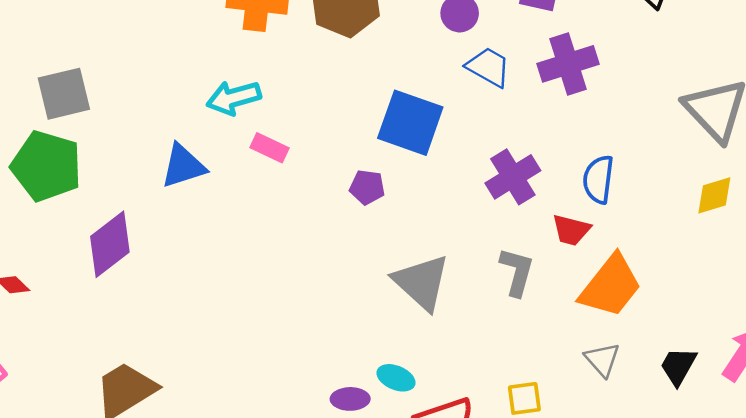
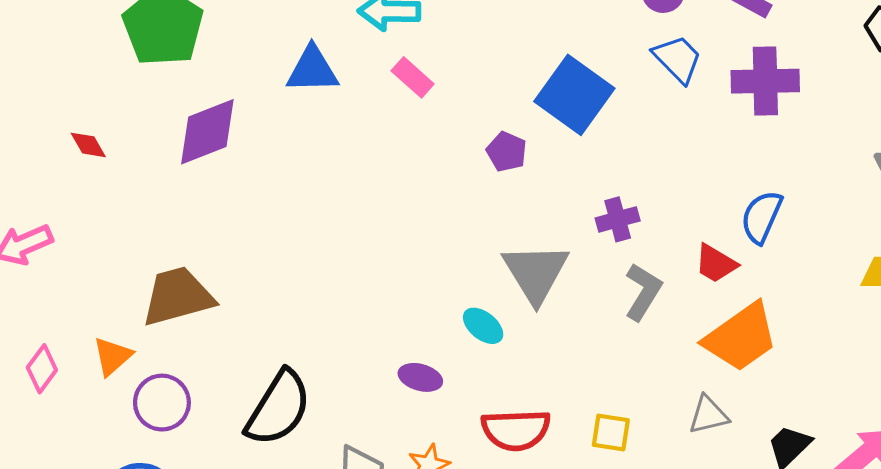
purple cross: (513, 177) -> (618, 219), moved, size x0.7
gray triangle: (602, 360) -> (708, 415), turned 42
cyan ellipse: (396, 378) -> (483, 326), moved

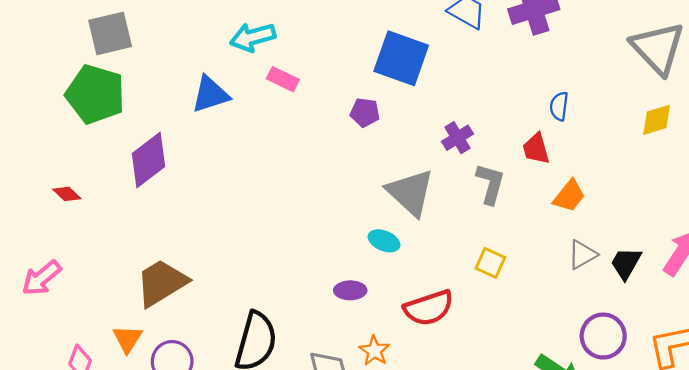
blue semicircle: (762, 217) -> (559, 106), size x0.7
red trapezoid: (716, 263) -> (536, 149), turned 60
orange trapezoid: (741, 337) -> (569, 196), size x0.6
gray triangle: (708, 415) -> (582, 255), moved
yellow square: (611, 432) -> (490, 263), moved, turned 32

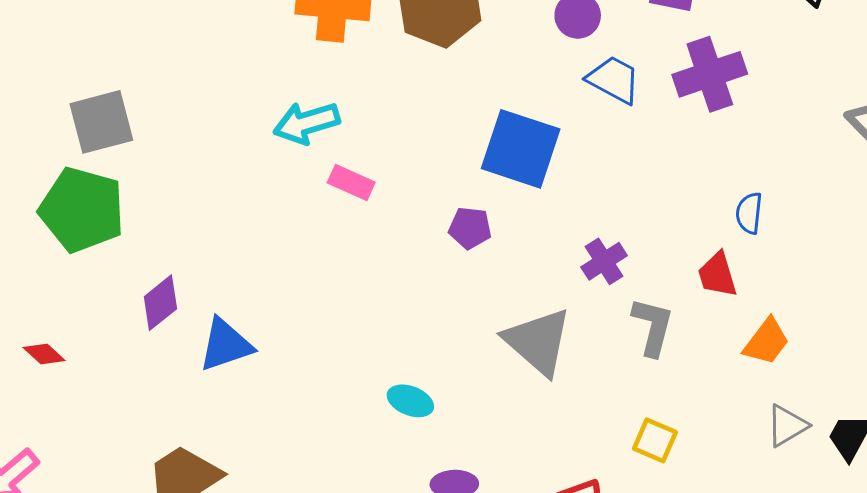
blue triangle: (210, 94) -> (226, 345), moved
purple diamond: (149, 160) -> (160, 303), size x0.7
cyan ellipse: (384, 241) -> (410, 401), moved

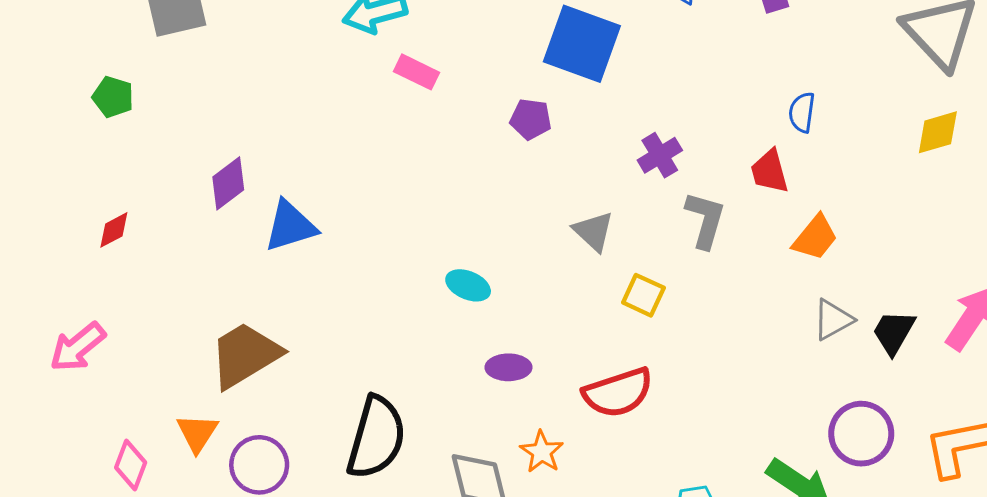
green pentagon: (82, 210) -> (113, 97), moved, size x0.5
gray triangle: (538, 341) -> (593, 231), size x0.6
red diamond: (44, 354) -> (114, 230), turned -72
yellow square: (655, 440) -> (643, 295), moved

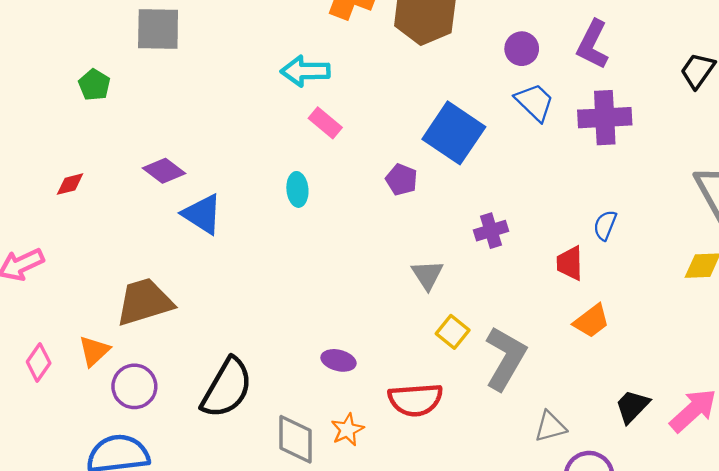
purple diamond: (228, 183) -> (164, 171), turned 60
gray L-shape: (705, 220) -> (505, 358), moved, size x1.4
blue triangle: (290, 226) -> (202, 214), turned 36
cyan ellipse: (468, 285) -> (297, 189), moved, turned 48
gray triangle: (833, 320) -> (550, 427), moved

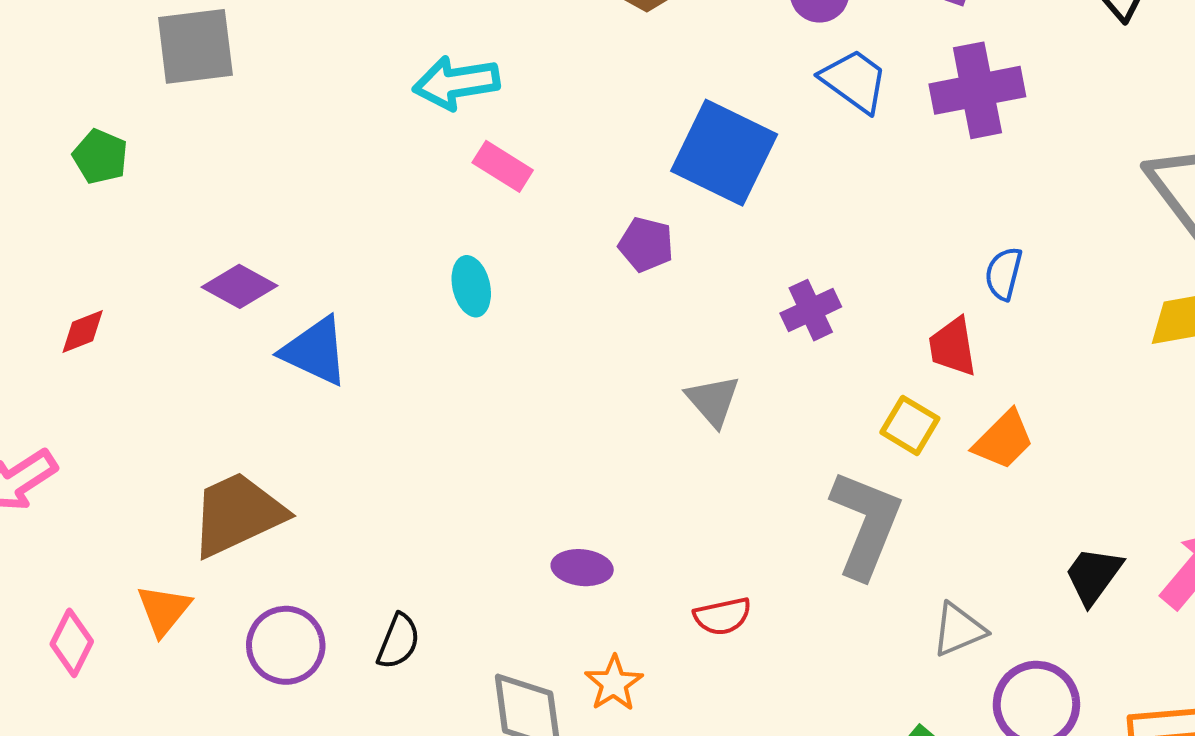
yellow square: (453, 332) -> (910, 425), moved
purple circle: (134, 386) -> (286, 645), moved
black semicircle: (227, 388) -> (398, 641), size x0.5
red semicircle: (415, 400) -> (722, 616), size x0.6

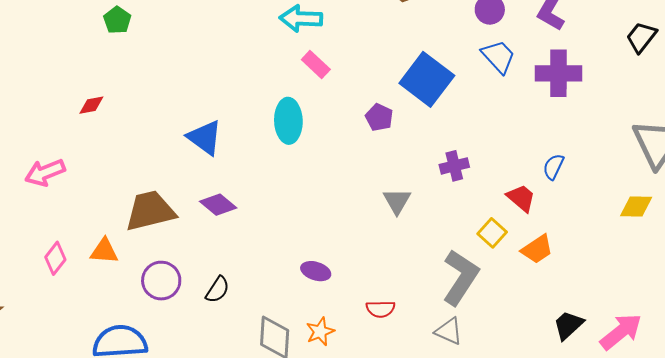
purple diamond: (240, 286) -> (218, 205), moved
cyan ellipse: (471, 286) -> (288, 121), size x1.5
red trapezoid: (953, 347) -> (521, 198), turned 128
orange triangle: (164, 610) -> (104, 251), turned 44
gray triangle: (959, 630) -> (449, 331), moved, turned 36

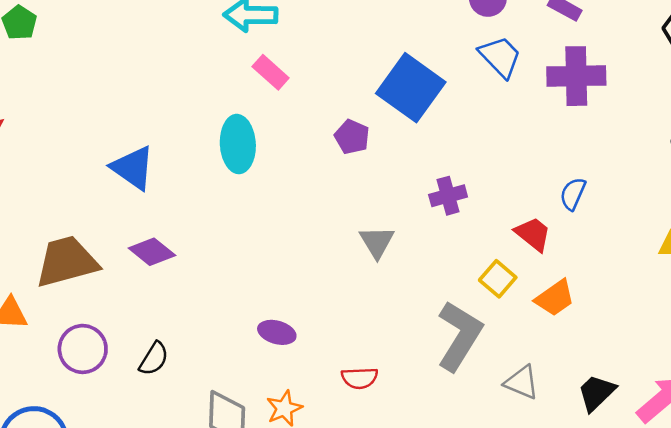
gray triangle: (449, 331) -> (522, 382), moved

